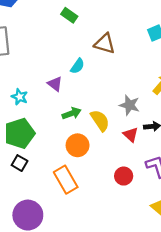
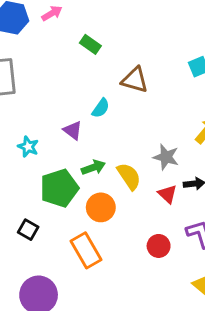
green pentagon: (20, 133) -> (59, 188), moved

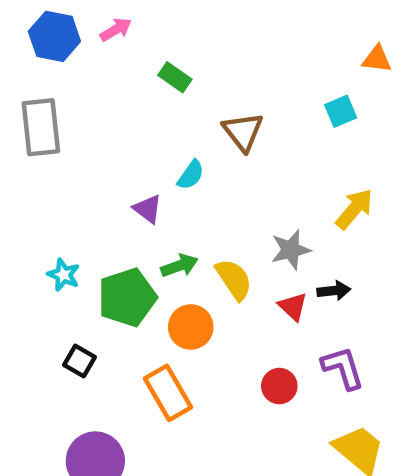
brown triangle: (135, 80) -> (243, 132), turned 36
cyan star: (28, 147) -> (64, 275), moved
gray star: (166, 157) -> (291, 250), turned -30

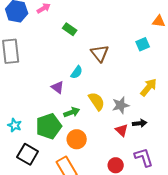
cyan star: (64, 275) -> (15, 125), moved
yellow semicircle: (234, 279) -> (97, 101), moved
black square: (79, 361) -> (28, 154), size x1.5

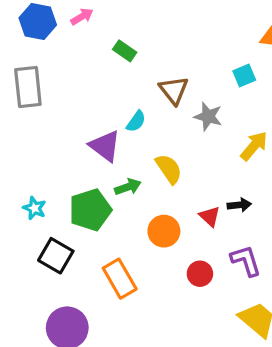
purple triangle: (58, 87) -> (105, 146), size x1.5
gray star: (121, 105) -> (208, 116), moved, turned 30
orange circle: (77, 139) -> (164, 231), moved

